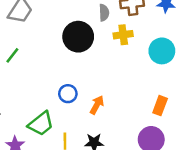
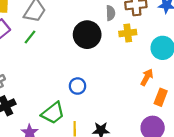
green line: (12, 55) -> (30, 37), moved
orange arrow: (97, 105) -> (147, 77), moved

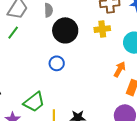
gray semicircle: (110, 13) -> (49, 10), moved
blue circle: (78, 86) -> (57, 63), moved

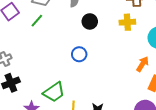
black circle: (65, 30) -> (90, 21), size x0.6

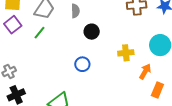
yellow cross: (127, 22) -> (126, 53), moved

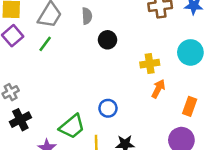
blue circle: (82, 64) -> (108, 108), moved
orange arrow: (145, 72) -> (158, 89), moved

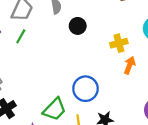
blue circle: (108, 108) -> (85, 89), size x1.5

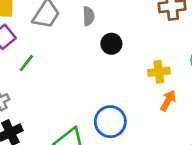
green line: (21, 36) -> (26, 63), moved

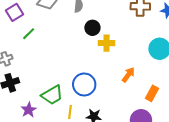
yellow cross: (159, 72) -> (107, 43), moved

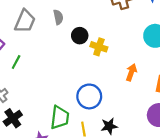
yellow cross: (107, 43) -> (99, 47), turned 35
green trapezoid: (52, 95) -> (60, 117), turned -35

